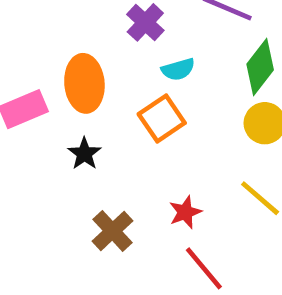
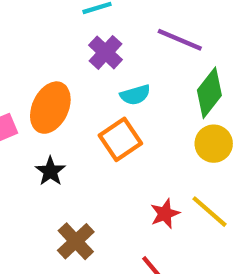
orange ellipse: (84, 83) -> (50, 108), turned 30
red star: (185, 212) -> (165, 214), moved

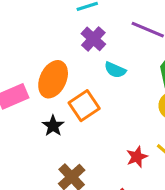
cyan semicircle: (135, 95) -> (115, 70), turned 40
orange square: (120, 139) -> (84, 106), moved

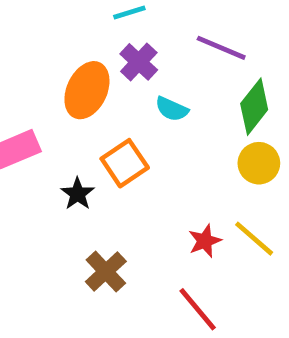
orange ellipse: (53, 79) -> (87, 90), moved

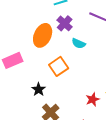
black star: (78, 194) -> (39, 89), moved

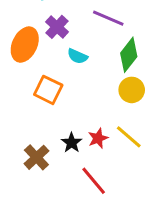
orange square: (59, 66) -> (48, 90), turned -30
black star: (39, 89) -> (72, 143), moved

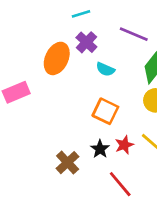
orange square: (48, 90) -> (105, 111), moved

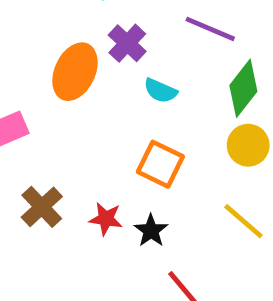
red star: (124, 145) -> (106, 219), moved, turned 30
brown cross: (68, 163) -> (42, 207), moved

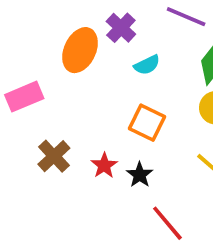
cyan semicircle: (160, 91) -> (147, 65), turned -50
red star: (106, 219) -> (104, 165), turned 30

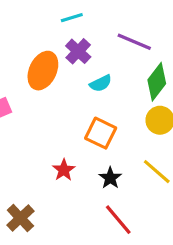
brown cross: (54, 156) -> (20, 218), moved
black star: (140, 175) -> (110, 178), moved

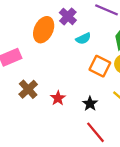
orange square: (101, 133) -> (100, 66), moved
brown cross: (20, 218) -> (28, 89), moved

